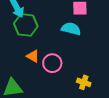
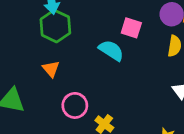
pink circle: (52, 63) -> (75, 105), moved

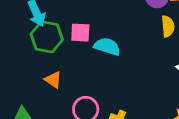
pink square: (131, 28) -> (80, 33), moved

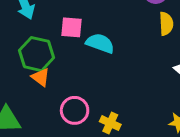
green hexagon: (47, 37) -> (36, 54), moved

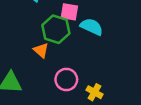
green hexagon: (36, 54) -> (56, 29), moved

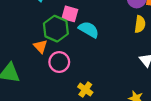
pink circle: (66, 79) -> (59, 62), moved

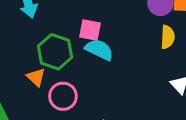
pink square: (70, 14) -> (90, 30), moved

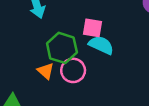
pink circle: (63, 96) -> (73, 70), moved

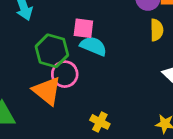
orange triangle: (46, 71) -> (47, 91), moved, size x1.6

